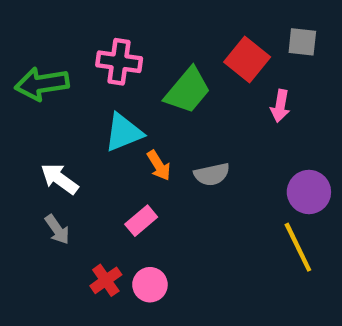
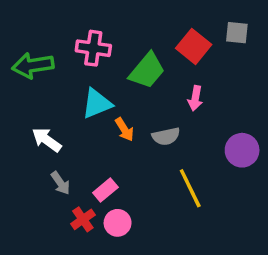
pink arrow: (280, 106) -> (195, 98), moved
pink rectangle: (141, 221) -> (105, 190), moved
gray arrow: (57, 230) -> (60, 183), moved
yellow line: (298, 247) -> (190, 188), moved

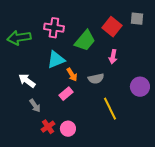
pink rectangle: (105, 190) -> (66, 94), moved

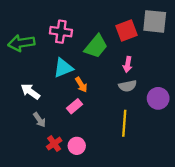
gray square: (137, 19) -> (155, 21), size x1.6
red square: (112, 27) -> (126, 31), turned 30
gray semicircle: (96, 79) -> (128, 86), moved
yellow line: (110, 109) -> (124, 123), turned 30

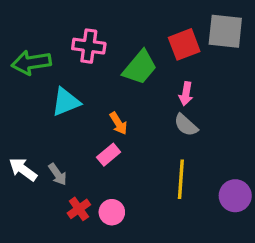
cyan triangle: (63, 68) -> (66, 102), moved
gray semicircle: (128, 86) -> (186, 125), turned 54
white arrow: (30, 92) -> (23, 169), moved
purple circle: (158, 98) -> (235, 196), moved

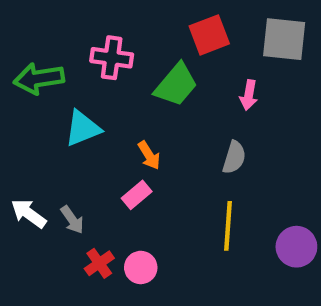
red square: (184, 44) -> (209, 35), moved
pink arrow: (186, 94) -> (249, 95), moved
gray semicircle: (186, 125) -> (234, 157), turned -115

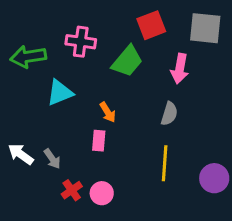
pink arrow: (249, 95) -> (180, 69), size x1.4
pink rectangle: (137, 195) -> (99, 141), turned -45

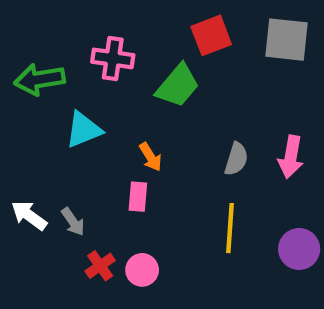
pink arrow: (180, 69) -> (291, 157), moved

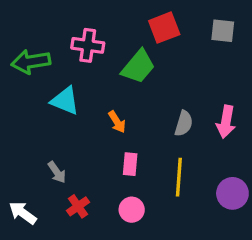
gray square: (287, 40) -> (223, 31), size x0.7
cyan triangle: (83, 130) -> (65, 101), turned 44
pink rectangle: (138, 197) -> (130, 164), moved
white arrow: (29, 215) -> (23, 213), moved
pink circle: (142, 270) -> (132, 210), moved

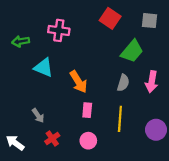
red square: (164, 28) -> (110, 18), turned -35
green arrow: (31, 62) -> (21, 41), size x0.7
green trapezoid: (138, 67) -> (132, 51), moved
orange arrow: (117, 122) -> (78, 82), size x1.5

